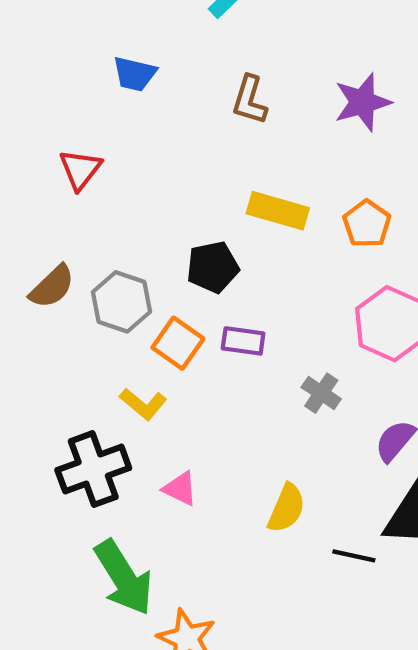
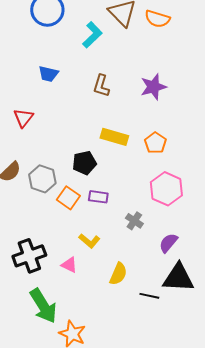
yellow L-shape: (143, 404) -> (89, 241), moved

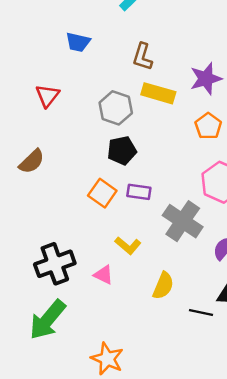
purple star: (153, 87) -> (206, 79), moved
yellow rectangle: (114, 137) -> (158, 93), moved
gray hexagon: (42, 179) -> (116, 108), moved
gray cross: (134, 221) -> (183, 221), size x1.8
green arrow: (43, 306) -> (48, 320), moved, turned 72

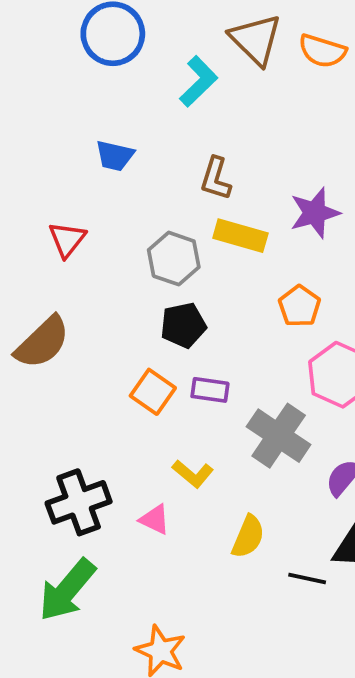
orange pentagon: (208, 126) -> (299, 306), moved
brown semicircle: (32, 161) -> (42, 342), size x1.4

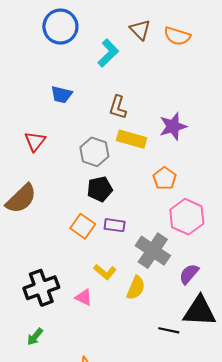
brown triangle: (256, 39) -> (140, 30), size x0.7
yellow semicircle: (248, 537) -> (136, 288), moved
green arrow: (67, 590) -> (35, 337), size x0.5

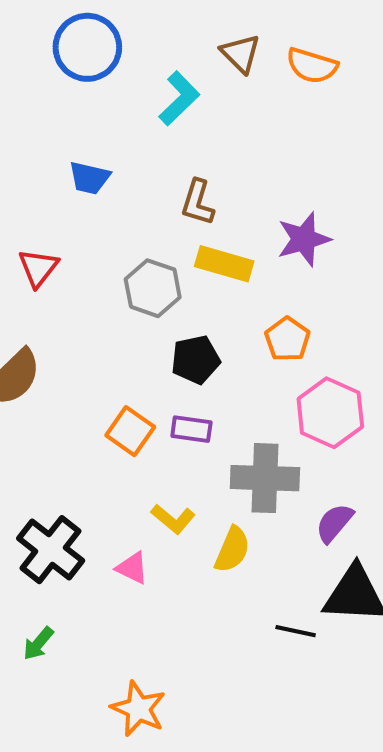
black pentagon: (100, 189) -> (196, 360), moved
gray cross: (153, 251) -> (265, 478), turned -32
black cross: (41, 288) -> (51, 550), turned -32

